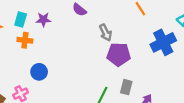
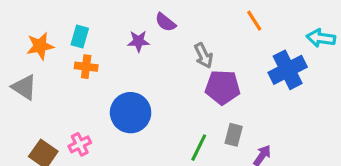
purple star: (43, 20) -> (138, 41), moved
blue circle: (39, 72) -> (131, 113), moved, size x1.6

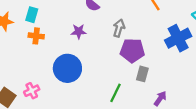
purple star: (138, 41) -> (79, 31), moved
gray arrow: (204, 56) -> (119, 28), turned -138
gray rectangle: (234, 135) -> (142, 74), moved

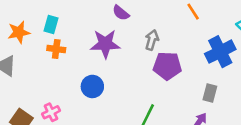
purple star: (79, 31) -> (105, 44), size x1.6
blue circle: (67, 68) -> (92, 86), size x0.7
gray rectangle: (142, 74) -> (210, 93), moved

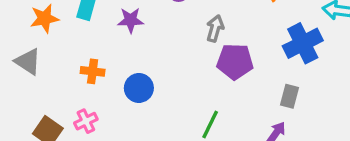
purple star: (105, 44) -> (131, 20), moved, size x0.7
orange cross: (56, 49) -> (93, 71), moved

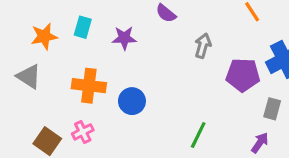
purple pentagon: (235, 62) -> (243, 75), moved
orange cross: (93, 71) -> (89, 86), size x1.5

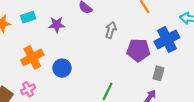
cyan rectangle: (83, 27) -> (28, 17), turned 56
orange cross: (89, 86) -> (32, 57), turned -35

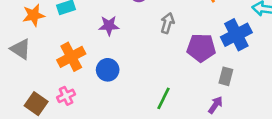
purple star: (57, 25) -> (109, 26), moved

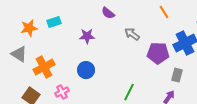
gray arrow: (167, 23) -> (132, 34), turned -70
orange cross: (71, 57) -> (44, 67), moved
pink cross: (66, 96) -> (62, 92), moved

